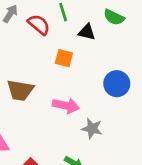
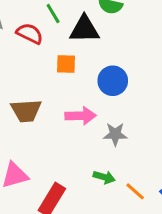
black triangle: (87, 32) -> (84, 29), size x1.5
blue circle: (117, 84) -> (113, 81), moved

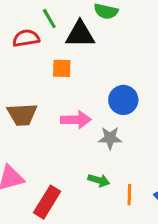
red semicircle: (30, 33) -> (26, 38), turned -36
blue circle: (113, 81) -> (123, 100), moved
orange line: (135, 191) -> (129, 195), turned 50

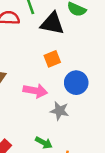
orange square: (62, 68) -> (52, 59), moved, turned -35

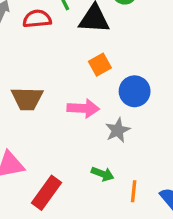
gray star: (60, 111) -> (118, 130), turned -30

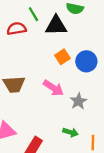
blue circle: (135, 91) -> (86, 61), moved
pink arrow: (83, 108) -> (53, 88), turned 35

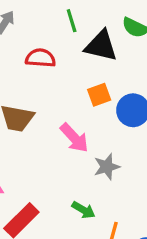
red semicircle: (17, 29) -> (40, 58), moved

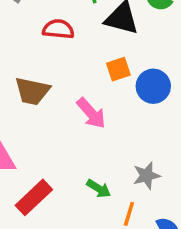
gray star: (107, 167) -> (146, 176), moved

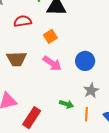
orange square: (118, 69) -> (50, 36), moved
blue circle: (153, 86) -> (85, 61), moved

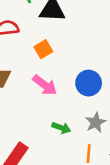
green arrow: (66, 104) -> (61, 128), moved

